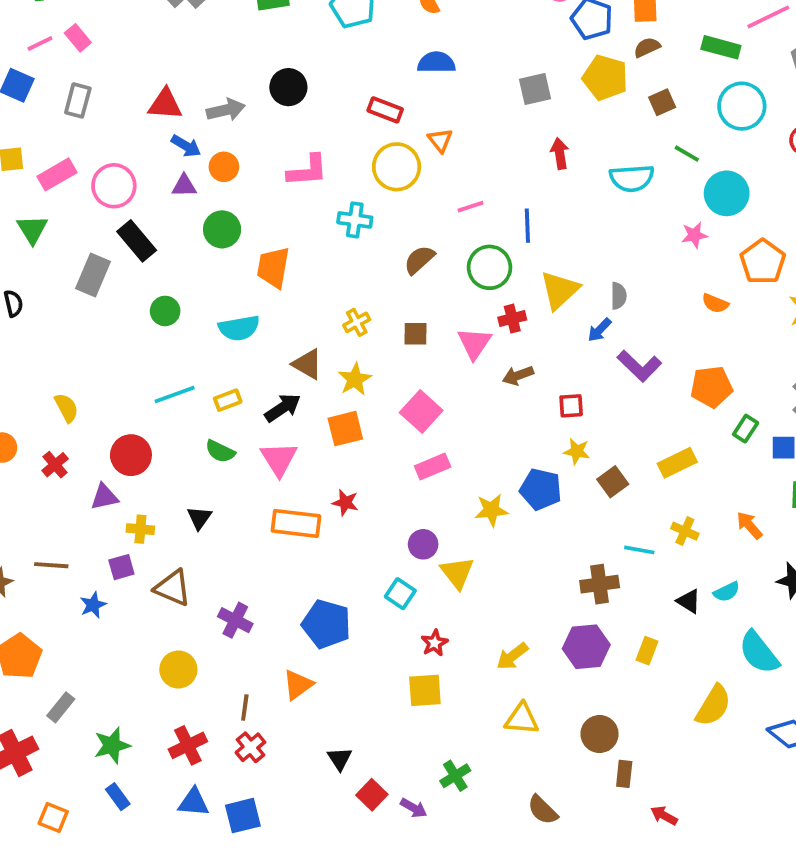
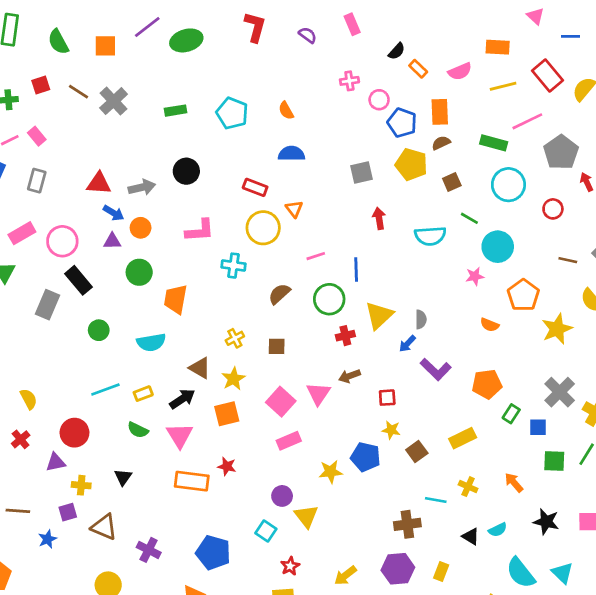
pink triangle: (474, 343) -> (318, 394), moved

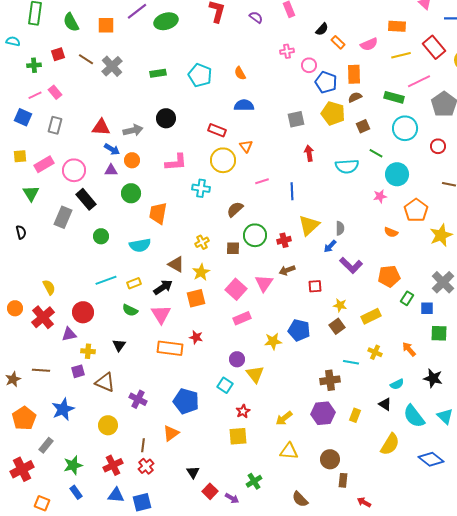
green circle: (329, 299) -> (255, 235), moved
yellow star: (391, 430) -> (340, 305), moved
red cross: (21, 439) -> (43, 317), size x1.6
black triangle: (471, 536) -> (385, 404), moved
blue star: (48, 539) -> (63, 409), moved, size x1.6

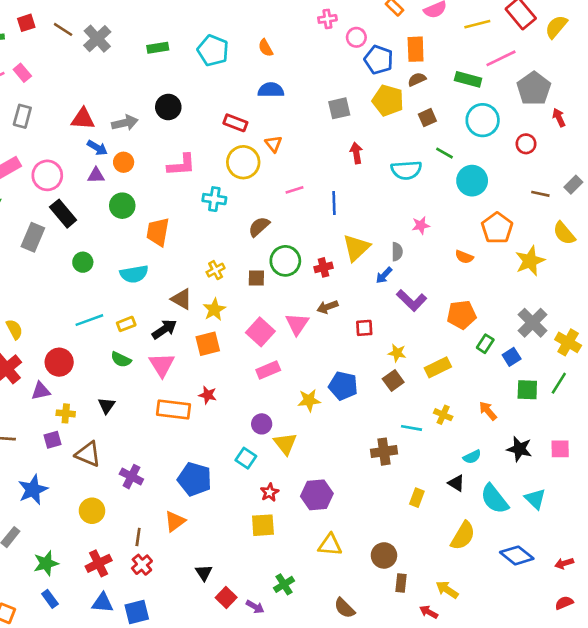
pink star: (380, 196) -> (421, 225), moved
blue square: (427, 308) -> (512, 357), turned -32
purple hexagon: (323, 413) -> (317, 495), moved
yellow arrow: (284, 418) -> (447, 590), moved, turned 72

